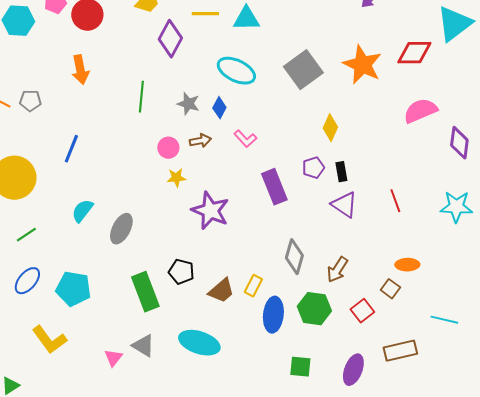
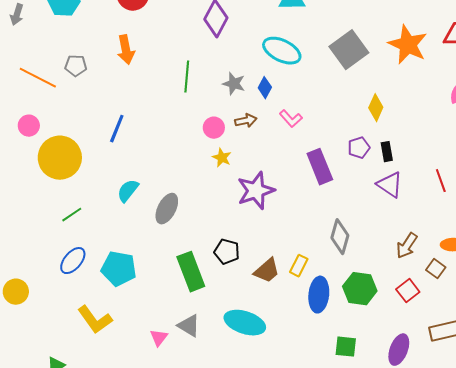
gray pentagon: (30, 101) -> (76, 66), moved
yellow star: (176, 178) -> (222, 158), turned 30
purple star: (210, 211) -> (256, 191), turned 30
brown arrow: (337, 270) -> (407, 246), moved

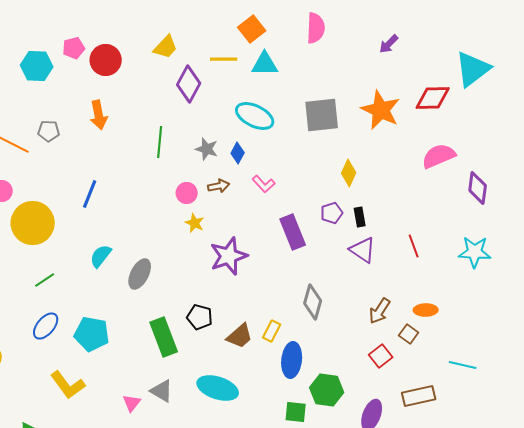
gray square: (349, 50) -> (322, 115), turned 30
green hexagon: (360, 289) -> (327, 390), moved
green square: (346, 347) -> (296, 412), moved

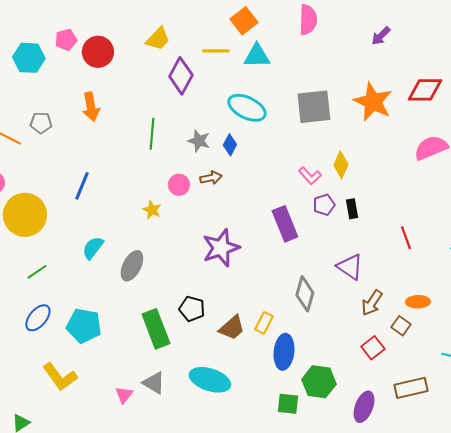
pink L-shape: (264, 184) -> (310, 176), moved
yellow star: (195, 223) -> (152, 210), moved
purple triangle: (363, 250) -> (350, 267), moved

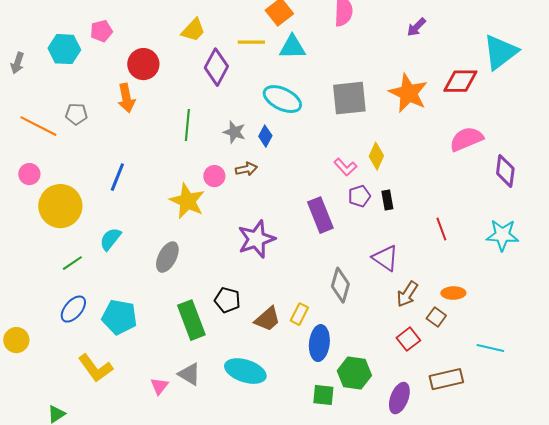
red circle: (98, 52) -> (143, 64), moved
yellow star: (152, 210) -> (187, 201), size x1.8
cyan semicircle: (93, 248) -> (110, 239), moved

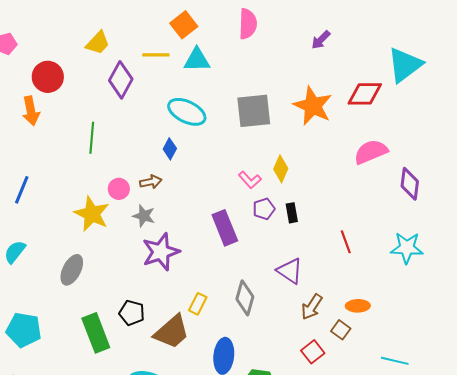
gray star: (234, 132) -> (144, 216), moved
yellow rectangle: (299, 314) -> (198, 304), moved
brown trapezoid: (267, 319) -> (172, 332), size x1.4

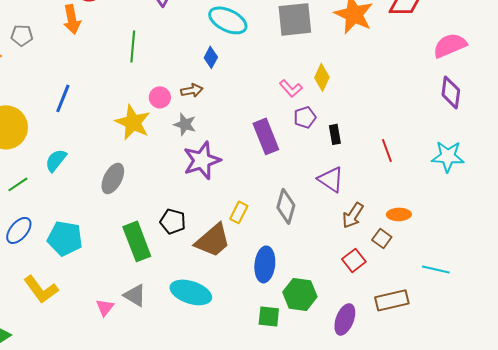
pink semicircle: (371, 152) -> (450, 45), moved
black rectangle: (292, 213) -> (335, 134), moved

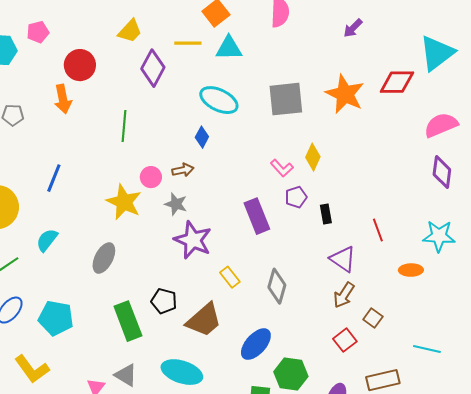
purple star: (202, 160) -> (193, 240), turned -30
purple triangle: (331, 179) -> (343, 259), moved
yellow rectangle: (239, 212) -> (230, 277), moved, turned -65
orange ellipse: (399, 214) -> (411, 270), moved
blue ellipse: (265, 264) -> (256, 344), turned 36

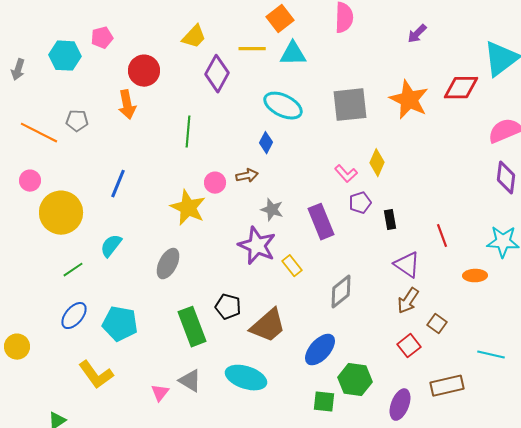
gray star: (176, 204) -> (272, 210), moved
yellow rectangle: (230, 277) -> (292, 266), moved
gray diamond: (277, 286) -> (341, 292), turned 36

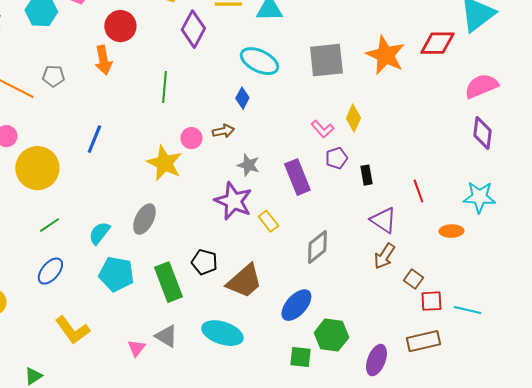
cyan semicircle: (111, 246) -> (99, 233), moved
cyan pentagon: (120, 324) -> (116, 274), moved
red square: (409, 346) -> (431, 301), moved, turned 35

